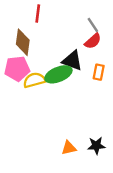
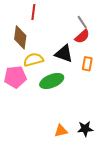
pink pentagon: (17, 69) -> (15, 77), moved
green ellipse: (58, 74) -> (52, 81), moved
yellow semicircle: (34, 80) -> (33, 60), moved

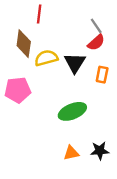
black triangle: (64, 54) -> (75, 63), turned 42
yellow semicircle: (33, 60) -> (46, 58), moved
green ellipse: (52, 81) -> (72, 111), moved

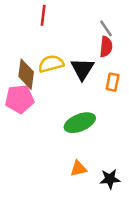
red semicircle: (96, 42) -> (106, 47), turned -42
brown diamond: (24, 44) -> (26, 74), moved
black star: (100, 151) -> (110, 179), moved

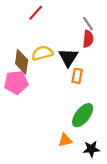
red line: (43, 15) -> (36, 13), turned 35
orange rectangle: (113, 82) -> (77, 76), moved
green ellipse: (80, 123) -> (83, 115), moved, turned -30

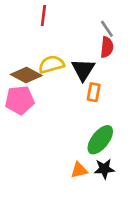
red line: (36, 13) -> (43, 15), turned -35
brown diamond: (22, 62) -> (26, 75), turned -70
black star: (91, 149) -> (104, 169), moved

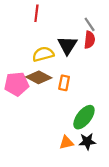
black triangle: (83, 70) -> (67, 45), moved
brown diamond: (26, 75) -> (39, 77), moved
orange rectangle: (94, 92) -> (64, 83), moved

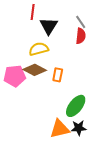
black triangle: (67, 45) -> (49, 26), moved
orange triangle: (66, 143) -> (60, 129), size x1.5

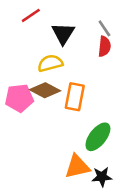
red line: (33, 12) -> (31, 15), moved, turned 49
orange rectangle: (58, 75) -> (75, 97), size x1.5
black star: (79, 128) -> (102, 177), moved

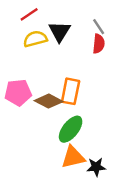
yellow semicircle: (50, 63) -> (35, 39), moved
brown diamond: (45, 90) -> (49, 101), moved
green ellipse: (98, 137) -> (71, 129), moved

